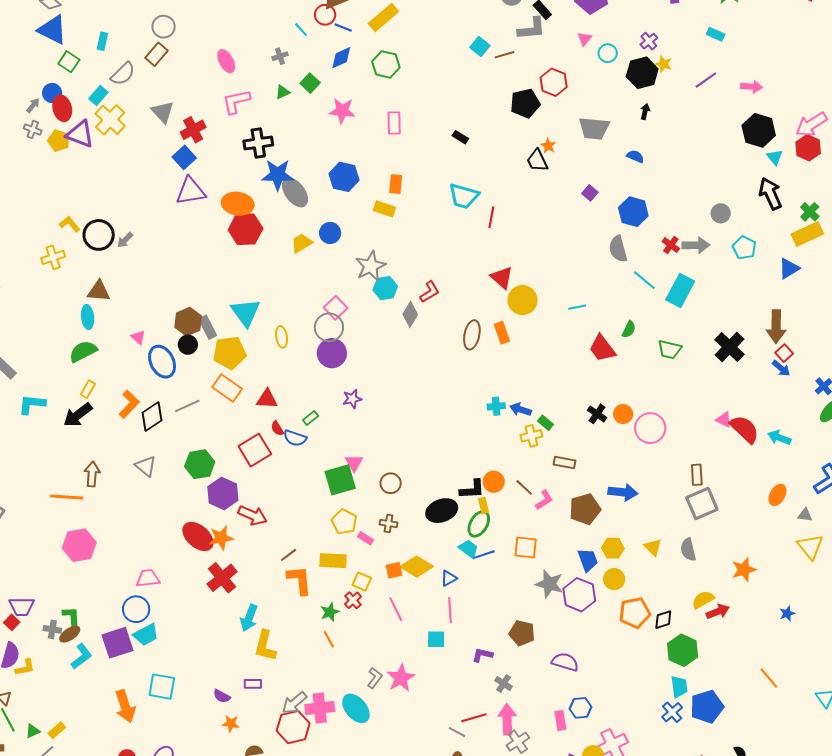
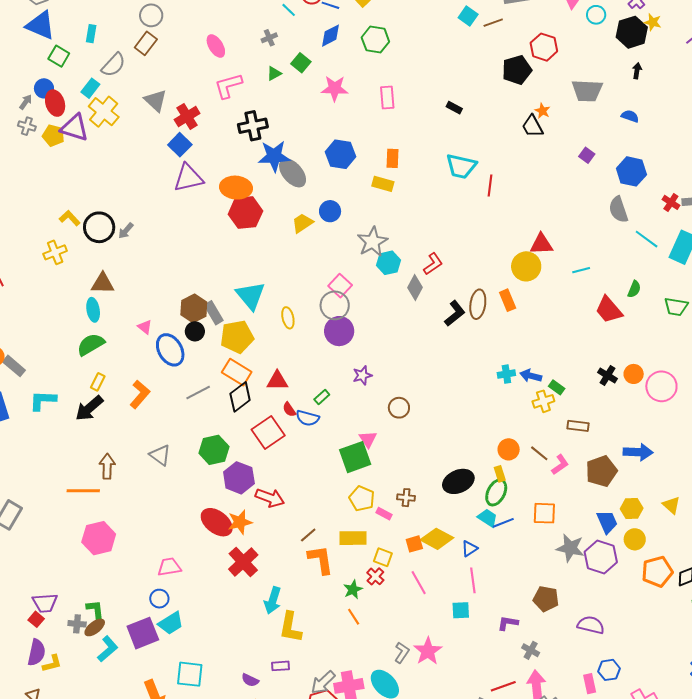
red triangle: (502, 278) -> (541, 244), moved, turned -40
black diamond: (152, 417) -> (240, 397), moved
brown circle: (391, 483) -> (399, 408), moved
black L-shape: (472, 489) -> (455, 313), moved, turned -32
blue circle: (136, 609) -> (159, 599), size x0.7

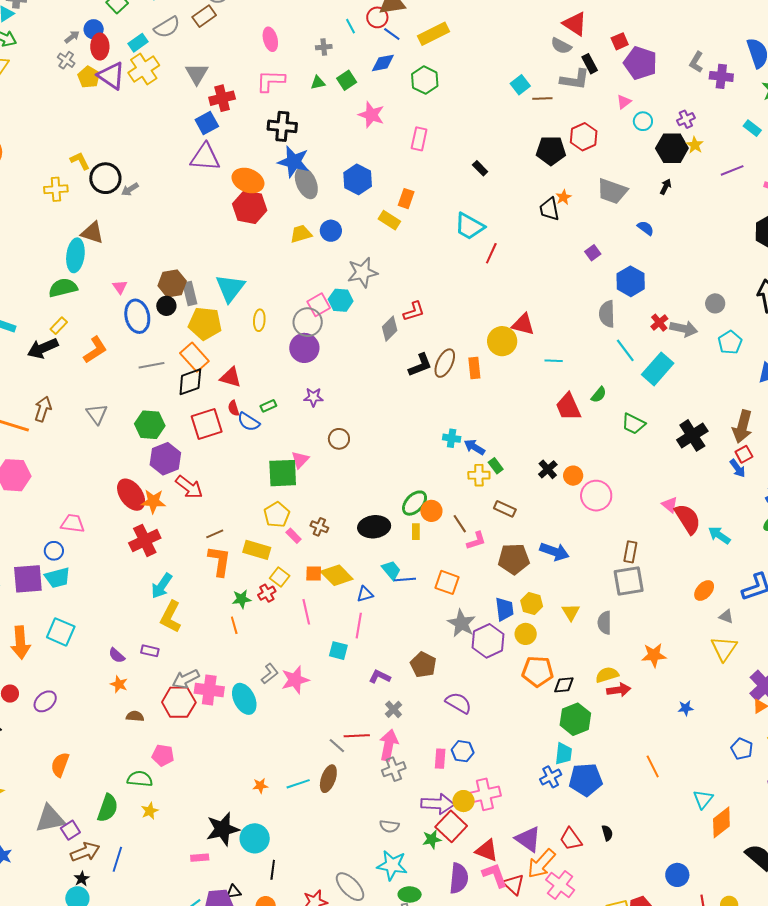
cyan hexagon: (388, 263) -> (341, 300), moved
cyan ellipse: (93, 310) -> (75, 255), size x1.4
green ellipse: (496, 492) -> (415, 503), moved

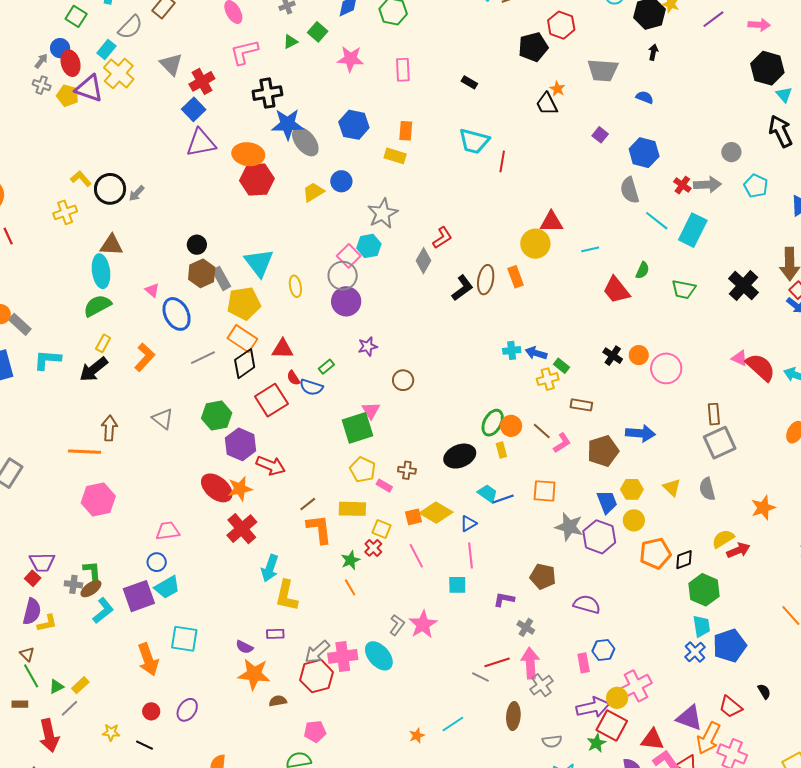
black circle: (166, 306) -> (197, 245), moved
orange star: (119, 684) -> (254, 674), size x1.8
brown ellipse: (328, 779) -> (513, 716), moved

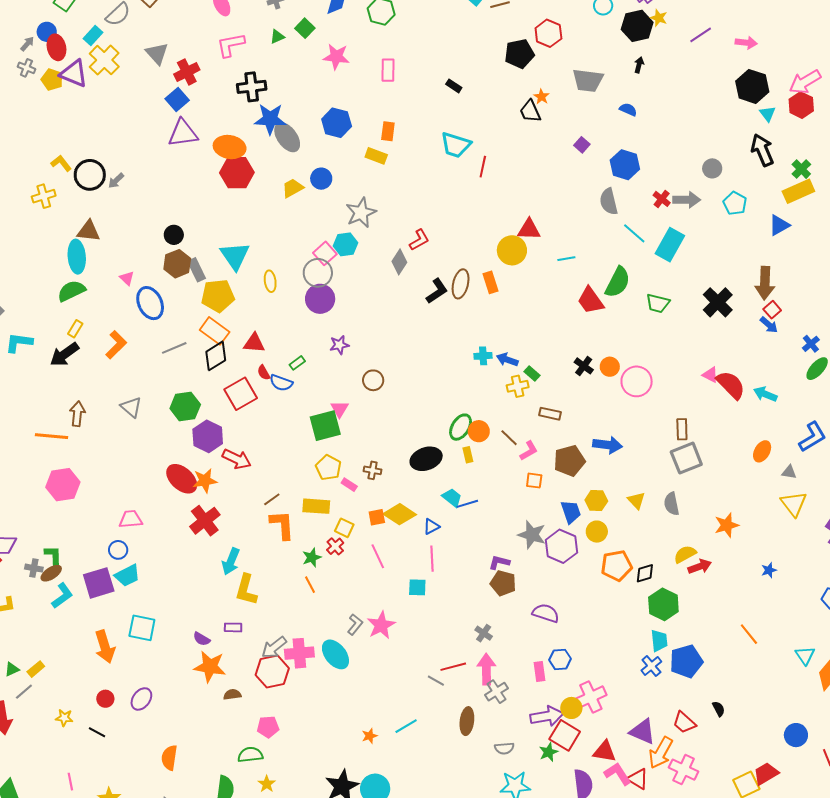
green semicircle: (643, 270) -> (618, 282), size x1.8
orange square: (545, 491) -> (534, 481), moved, size x0.7
purple L-shape: (504, 599) -> (499, 562), moved

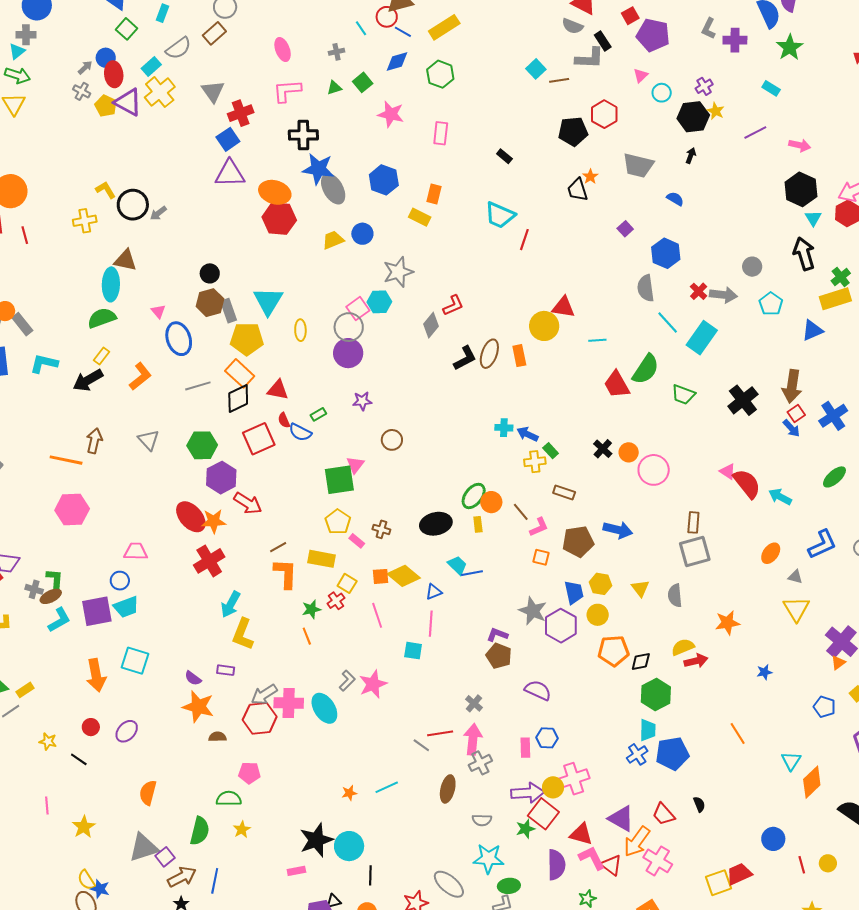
blue cross: (811, 344) -> (833, 416), moved, size x1.6

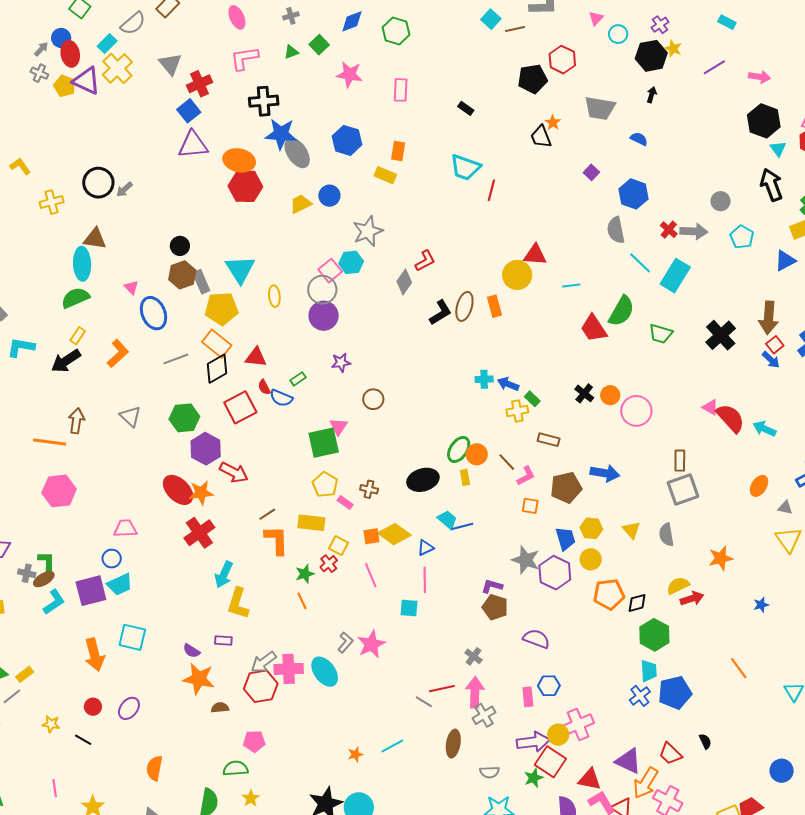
yellow L-shape: (106, 190) -> (20, 166), moved

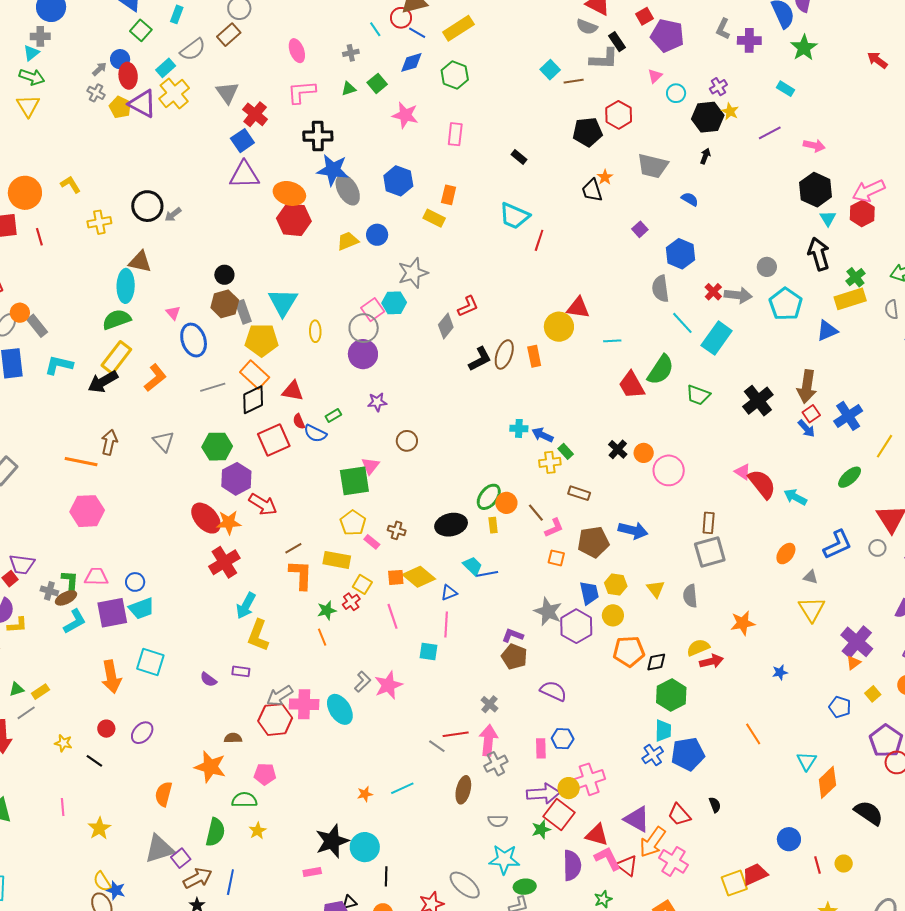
red cross: (199, 84) -> (255, 114), turned -30
cyan pentagon: (742, 237) -> (786, 304), size x1.4
yellow rectangle: (78, 336) -> (116, 357), size x1.8
pink trapezoid: (125, 528) -> (96, 577), moved
orange star: (199, 679) -> (210, 767), moved

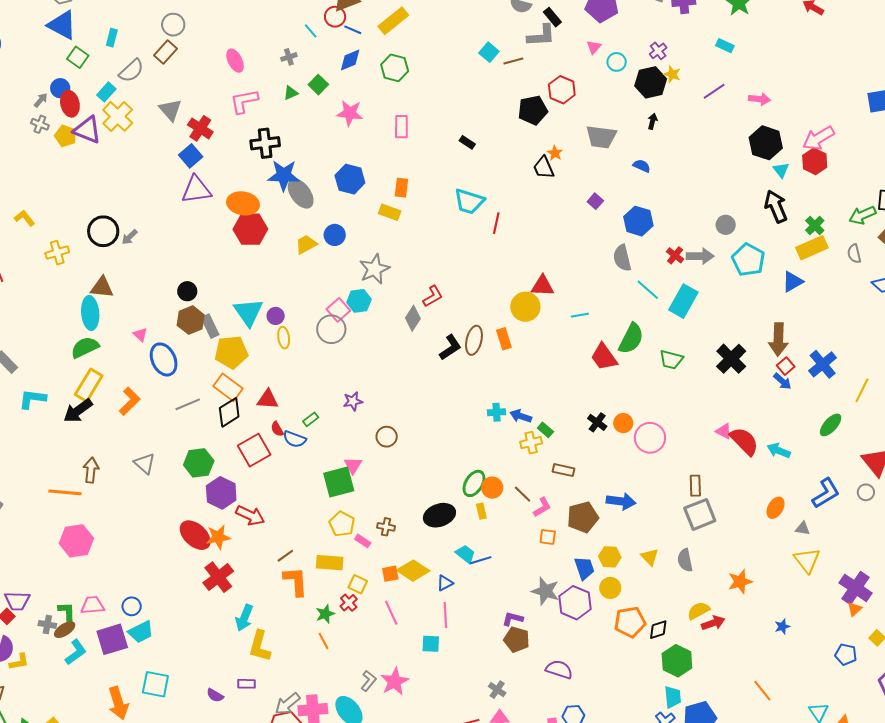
purple circle: (363, 354) -> (276, 316), moved, size x0.6

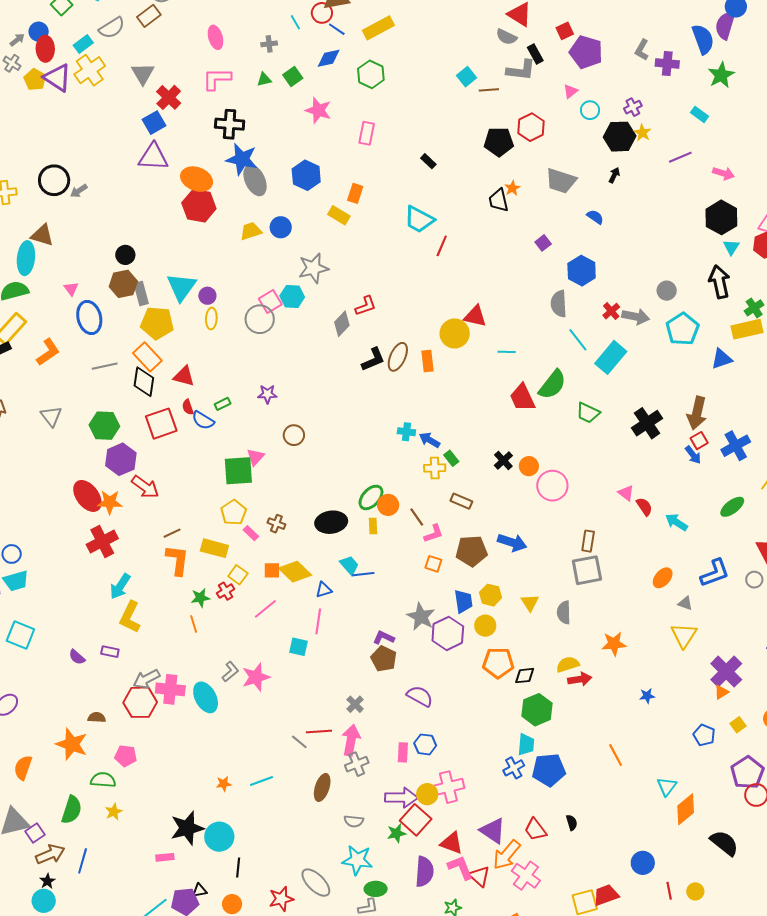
black diamond: (229, 412) -> (144, 382), turned -60
red semicircle: (744, 441) -> (644, 507), size x0.6
pink line: (391, 613) -> (265, 609), turned 65

